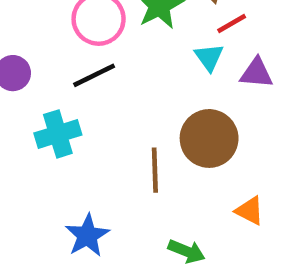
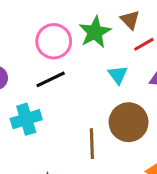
cyan triangle: (209, 57) -> (118, 75), moved

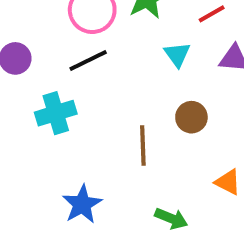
brown circle: (129, 122) -> (191, 117), size x0.6

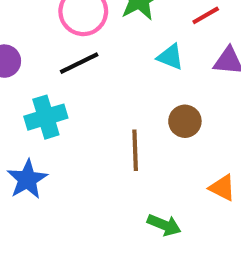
cyan triangle: (177, 54) -> (170, 57), turned -32
blue star: (82, 204) -> (27, 179), moved

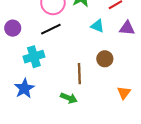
orange triangle: (222, 188) -> (124, 93), turned 40
green arrow: (164, 225) -> (69, 98), moved

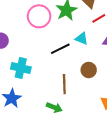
black line: (51, 29) -> (60, 49), moved
cyan cross: (34, 57) -> (21, 68), turned 30

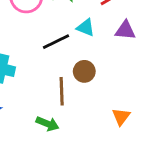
brown circle: (89, 70) -> (84, 71), moved

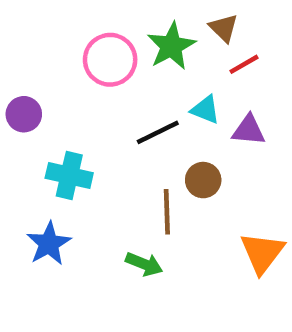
purple triangle: (125, 30) -> (249, 130), moved
orange triangle: (121, 117) -> (262, 253), size x1.5

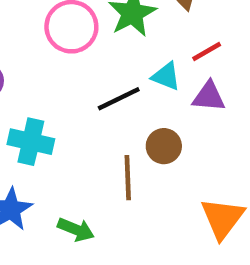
red line: (244, 64) -> (207, 51), moved
green arrow: (144, 264) -> (76, 230), moved

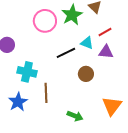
brown line: (128, 178) -> (46, 93), moved
green arrow: (76, 230) -> (75, 116), moved

